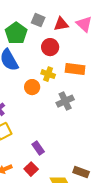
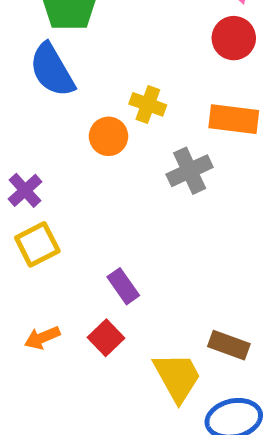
red circle: (50, 47) -> (234, 38), moved
orange rectangle: (75, 69) -> (234, 119), moved

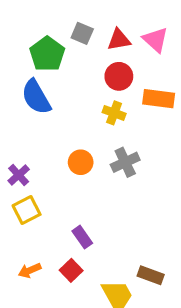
red circle: (234, 38) -> (119, 76), moved
yellow cross: (148, 104) -> (114, 113), moved
orange rectangle: (234, 119) -> (159, 99), moved
orange circle: (109, 136) -> (81, 162), moved

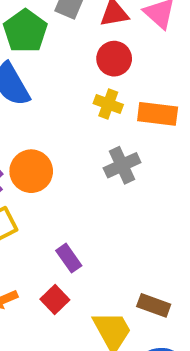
orange rectangle: (159, 99) -> (158, 114), moved
orange circle: (81, 162) -> (31, 171), moved, size x1.4

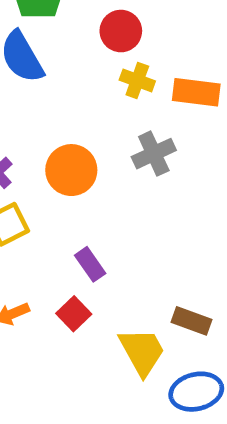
red circle: (114, 59) -> (121, 31), moved
orange circle: (31, 171) -> (71, 170), moved

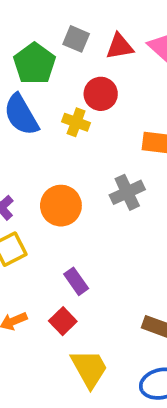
yellow cross: (137, 80) -> (76, 122), moved
yellow trapezoid: (142, 352) -> (89, 368), moved

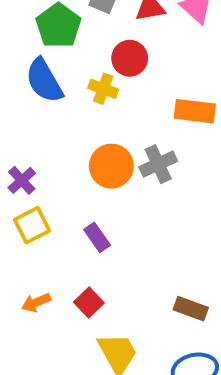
orange circle: (61, 206) -> (111, 166), moved
purple rectangle: (76, 281) -> (97, 237), moved

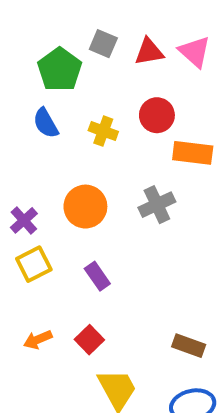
red circle: (130, 58) -> (157, 115), moved
blue semicircle: (44, 81) -> (46, 123), size x0.7
orange circle: (111, 166) -> (85, 207), moved

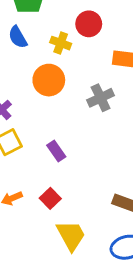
red circle: (157, 115) -> (89, 24), moved
orange circle: (85, 207) -> (49, 80), moved

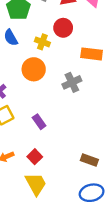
yellow trapezoid: (71, 235) -> (36, 184), moved

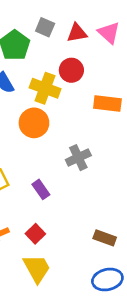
yellow cross: (42, 42) -> (45, 88), size x1.5
gray cross: (72, 82) -> (78, 158), moved

